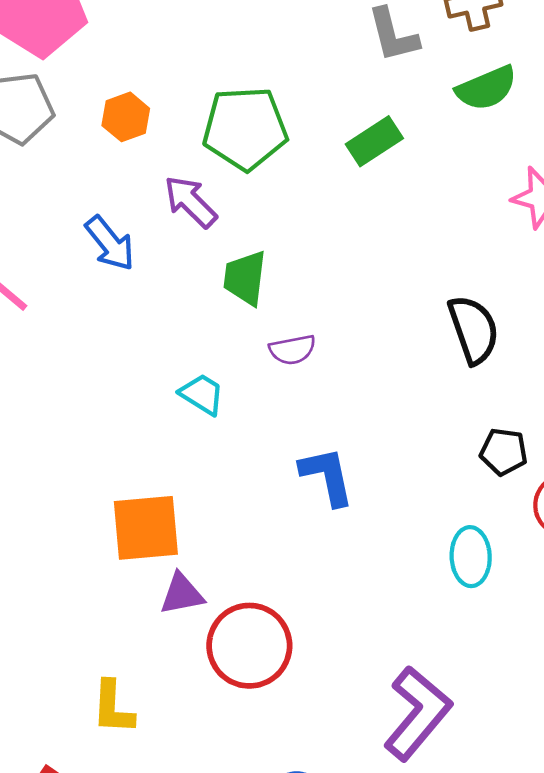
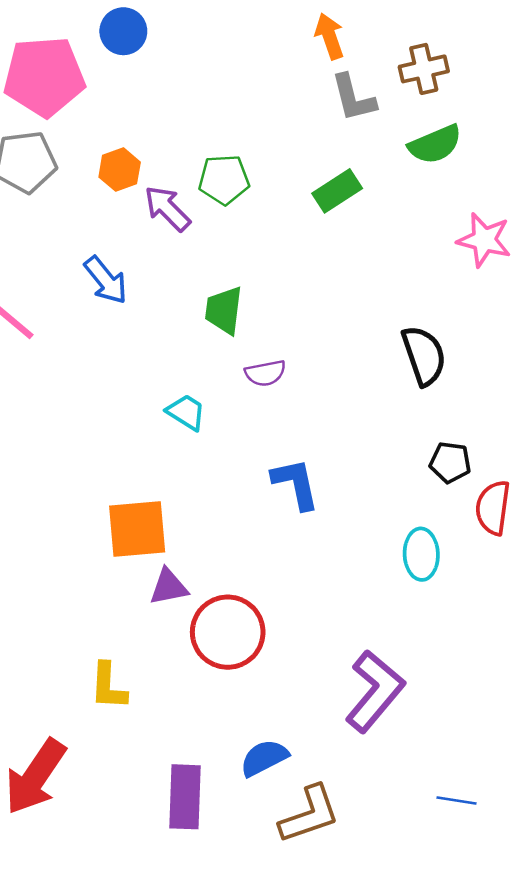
green pentagon: (245, 128) -> (224, 180), size x0.7
purple arrow: (190, 202) -> (167, 208), moved

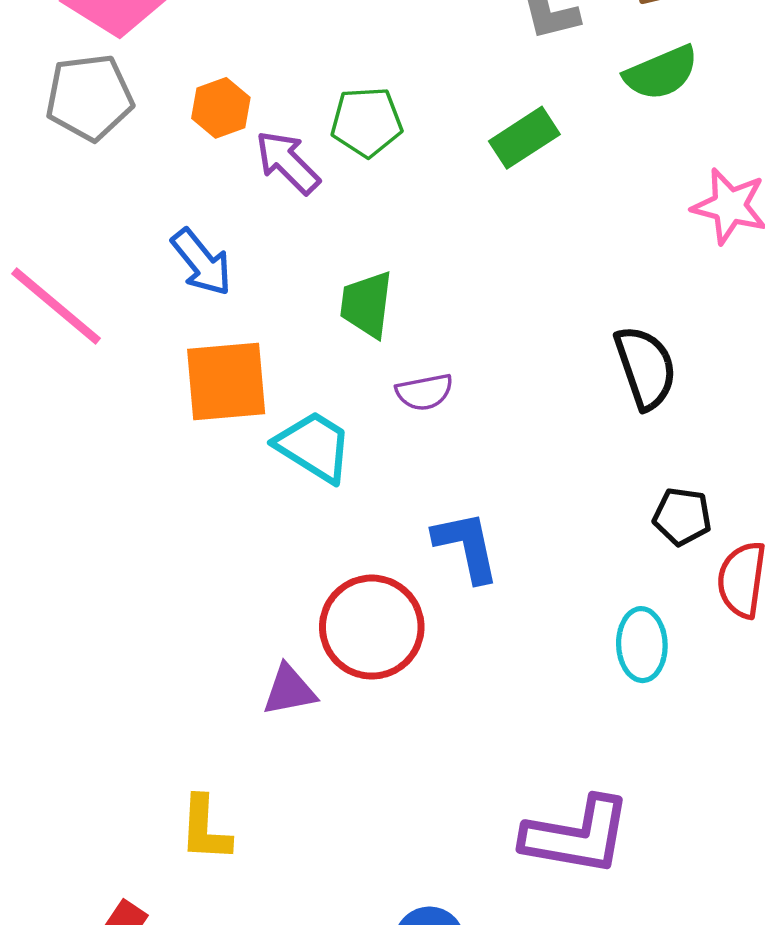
cyan trapezoid: (186, 412) -> (314, 446), size x1.4
orange square: (137, 529) -> (226, 381), moved
red circle: (228, 632) -> (372, 627), moved
purple L-shape: (375, 691) -> (577, 836), turned 60

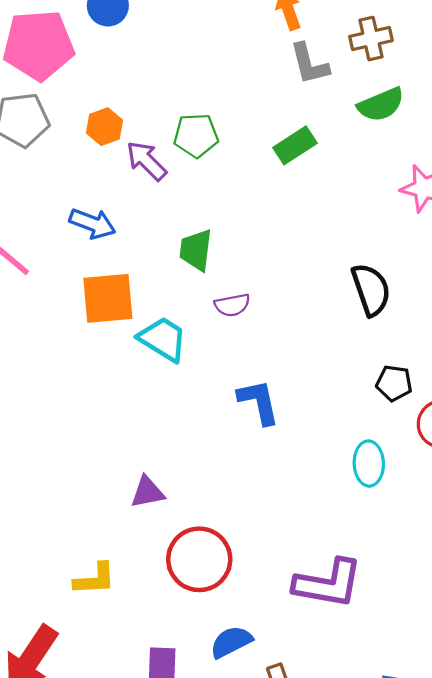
blue arrow: (202, 262) -> (92, 224), turned -30
red circle: (372, 627) -> (199, 559), moved
yellow L-shape: (205, 829) -> (95, 579), turned -96

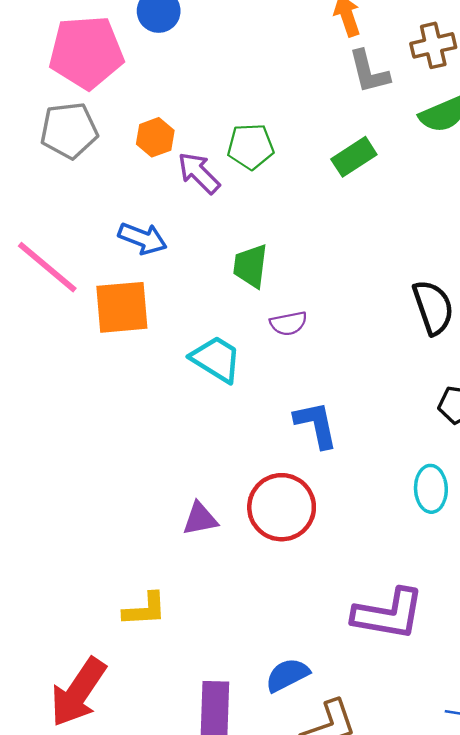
orange square: (108, 298) -> (122, 307), moved
red circle: (199, 559) -> (282, 507), moved

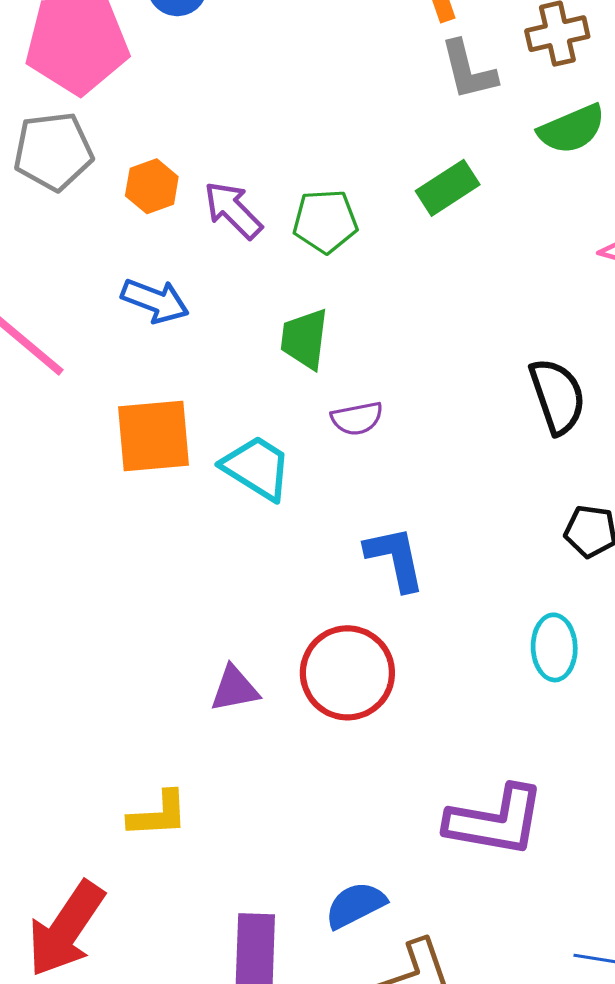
orange hexagon: (155, 137) -> (152, 186), moved
green pentagon: (251, 146) -> (325, 221), moved
orange square: (122, 307) -> (153, 436), moved

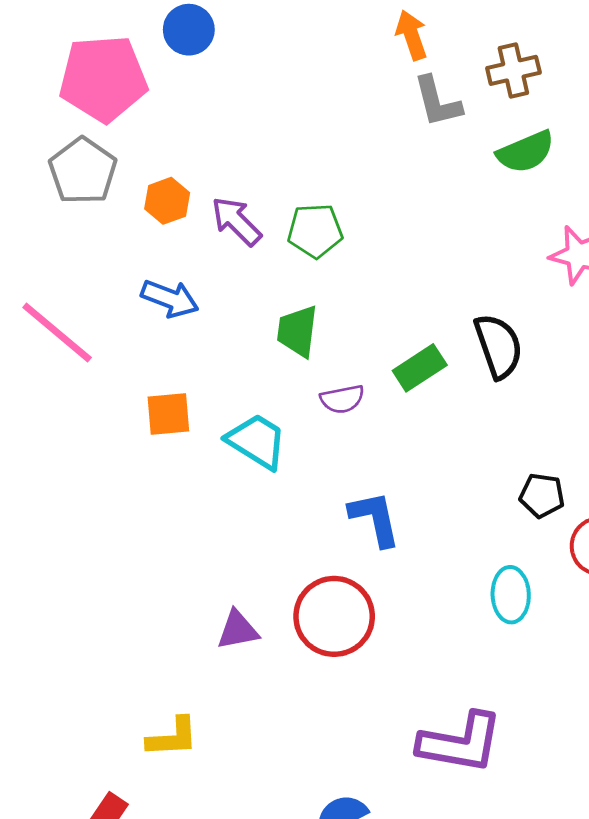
gray pentagon: (53, 151) -> (83, 171), turned -30
green rectangle: (448, 188) -> (420, 368), moved
black semicircle: (557, 396) -> (498, 346), moved
orange square: (153, 436) -> (168, 414), size x0.7

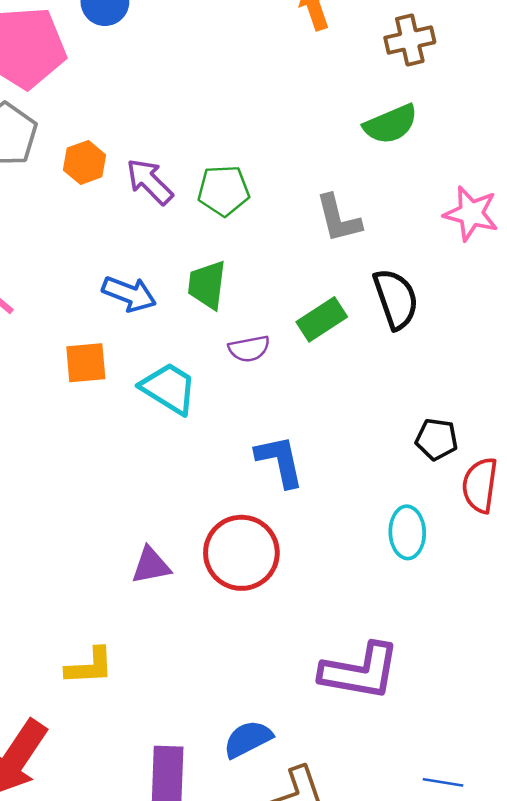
gray L-shape: (437, 102) -> (338, 219), moved
green semicircle: (526, 152) -> (391, 124), moved
blue arrow: (170, 299) -> (129, 294), moved

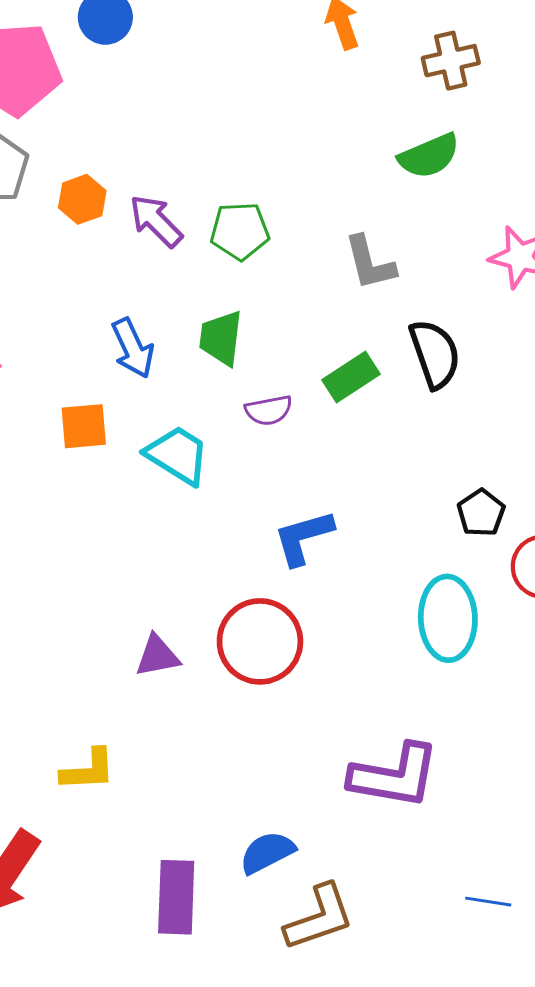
blue arrow: (129, 294) -> (133, 348), turned 44
black pentagon: (437, 439) -> (481, 513), turned 30
blue L-shape: (280, 461) -> (303, 537), turned -94
cyan ellipse: (407, 532) -> (448, 618), size x1.4

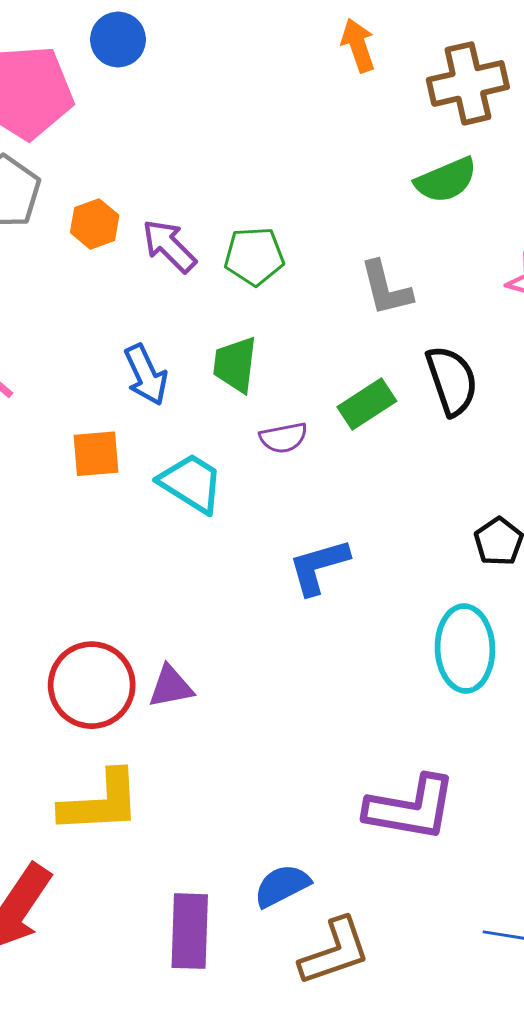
brown cross: (451, 61) -> (468, 83), size x1.4
red circle: (260, 641) -> (92, 685), moved
yellow L-shape: (88, 770) -> (100, 802), size x1.5

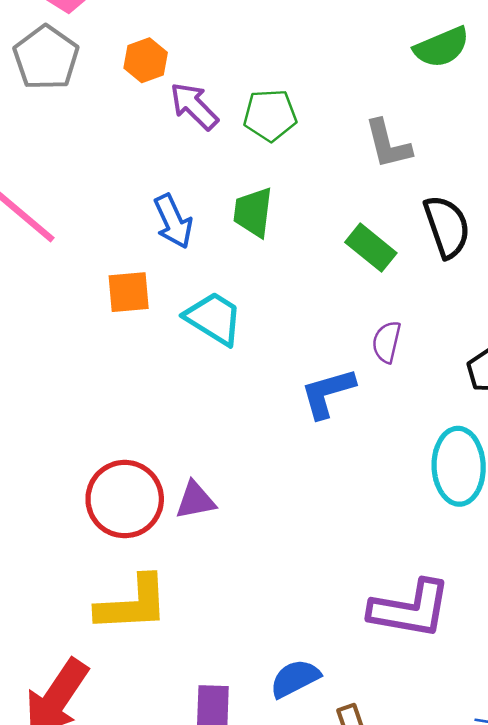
orange hexagon: (95, 224) -> (146, 60), moved
green rectangle: (367, 404) -> (371, 248), turned 72
purple semicircle: (283, 438) -> (387, 342), moved, turned 114

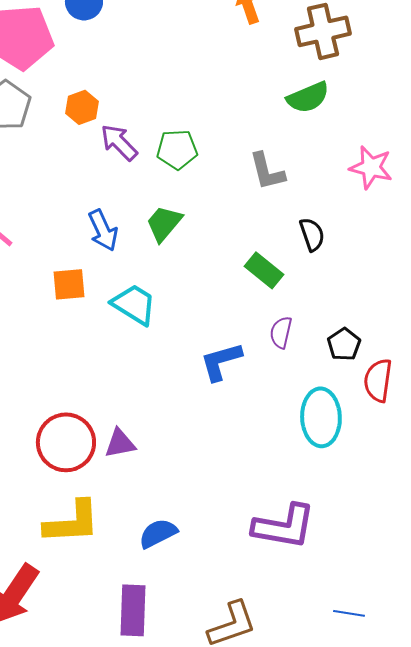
green trapezoid: (253, 212) -> (164, 223), turned 33
black semicircle: (447, 227) -> (312, 234), size x0.7
green rectangle: (371, 248) -> (264, 270), moved
purple semicircle: (387, 342) -> (281, 332), moved
blue semicircle: (295, 678) -> (158, 533), moved

